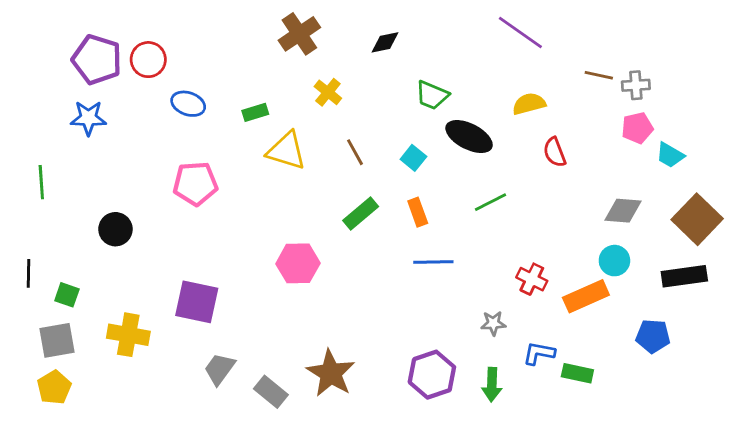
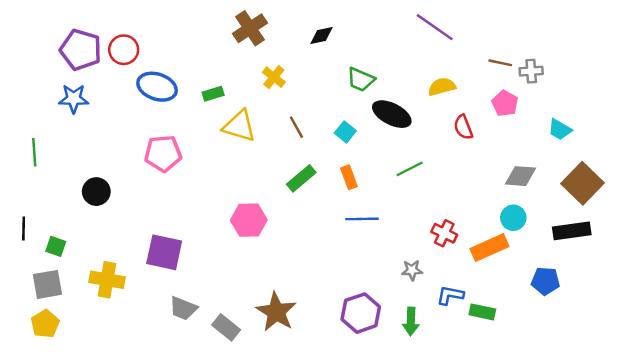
blue ellipse: (188, 104) -> (157, 87), size x1.4
pink pentagon: (637, 128) -> (505, 103), moved, turned -30
gray trapezoid: (220, 369) -> (183, 308), turned -104

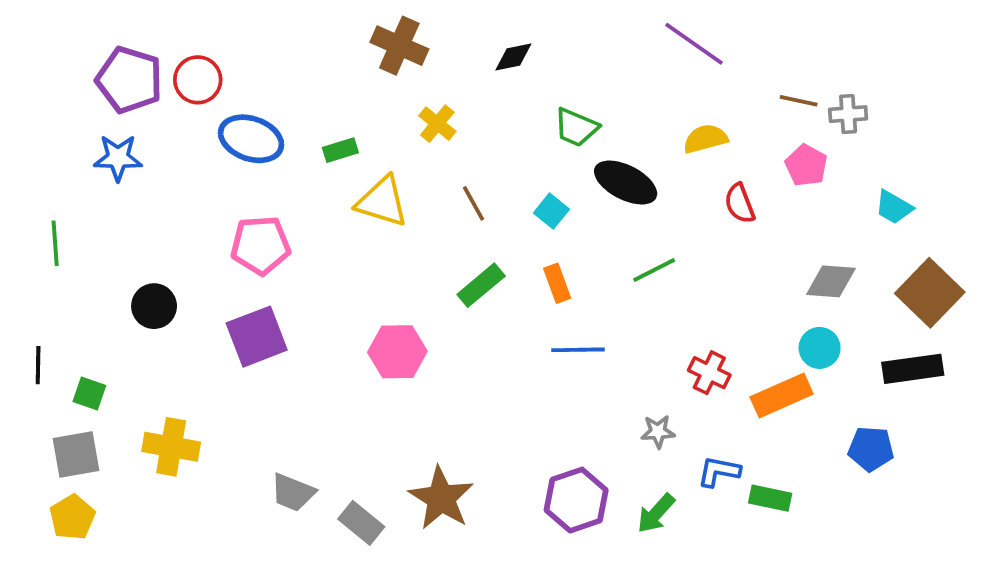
brown cross: (250, 28) -> (399, 46), turned -32
purple square: (164, 252) -> (257, 337), moved, turned -33
green arrow: (411, 321) -> (656, 513), turned 40

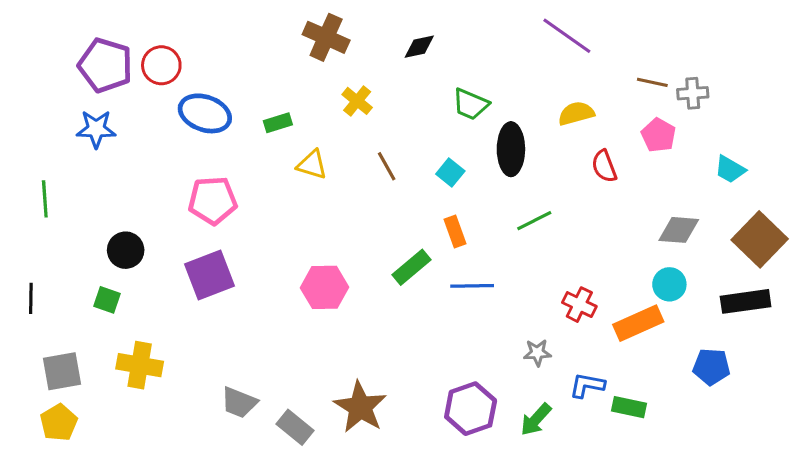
black ellipse: (626, 183) -> (511, 149), turned 63
yellow triangle: (382, 202) -> (312, 165), size x0.7
green rectangle: (481, 285) -> (411, 267), moved
green square: (89, 394) -> (107, 300), moved

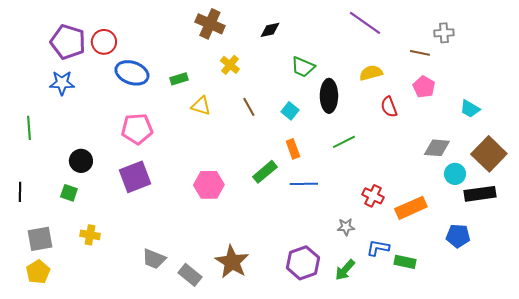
gray cross: (693, 93) -> (444, 33), moved
cyan circle: (669, 284) -> (455, 174), moved
yellow cross: (140, 365) -> (90, 235), size x0.7

